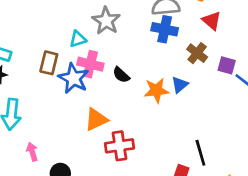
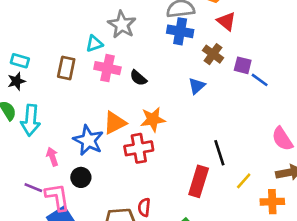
blue star: (73, 78) -> (88, 140), moved
orange star: (156, 90) -> (153, 119), moved

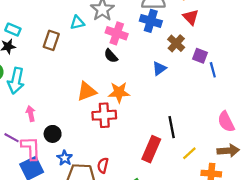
pink cross: (107, 68) -> (117, 33), moved
blue line: (260, 80) -> (213, 70), turned 32
blue star: (88, 140) -> (65, 158), moved, size x0.6

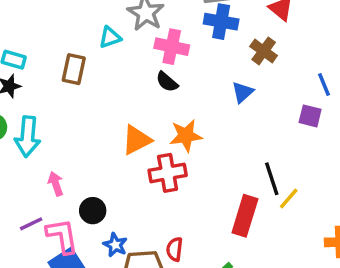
purple square: (200, 56) -> (310, 116), moved
purple line: (11, 138) -> (31, 224), turned -48
yellow line: (189, 153) -> (289, 198), moved

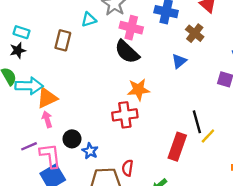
black semicircle: (167, 82) -> (127, 52), size x1.6
cyan arrow: (28, 137) -> (29, 86), turned -96
orange triangle: (137, 140) -> (47, 98), moved
blue star: (115, 245) -> (90, 151), moved

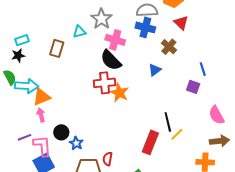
cyan rectangle: (22, 32) -> (22, 40), turned -40
orange star: (139, 90) -> (119, 93), turned 30
red cross: (125, 115) -> (105, 83), moved

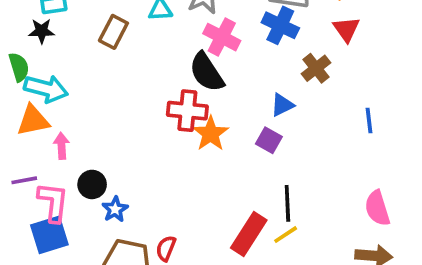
purple square: (193, 87) -> (269, 140), moved
orange triangle: (41, 97) -> (33, 120), moved
yellow line: (177, 134) -> (286, 235), moved

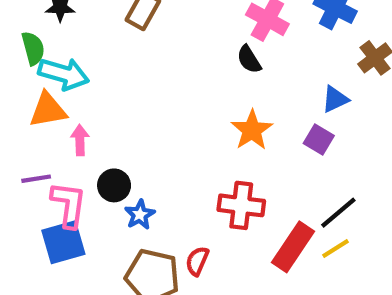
black semicircle: (207, 72) -> (249, 59), size x0.6
red cross: (187, 111) -> (241, 205), moved
black line: (287, 203) -> (338, 213), turned 51

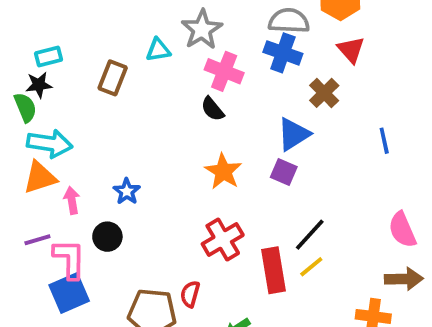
green semicircle: (33, 48) -> (25, 107), moved
blue triangle: (335, 99) -> (294, 134), size x1.4
red cross: (241, 205) -> (223, 240), turned -30
blue star: (140, 215) -> (127, 191), moved
red rectangle: (293, 247) -> (273, 270), turned -36

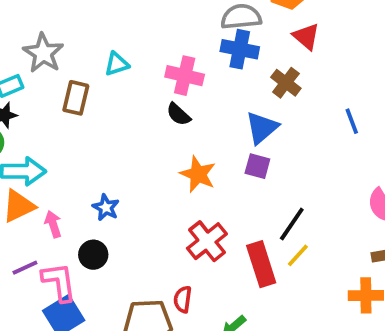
gray star: (202, 30) -> (43, 53), moved

